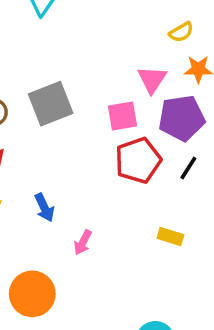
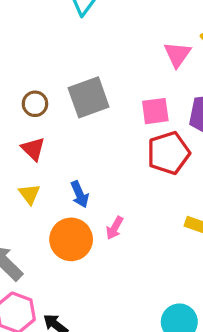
pink triangle: (152, 79) -> (177, 54), moved
orange circle: (32, 294) -> (71, 239), moved

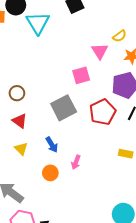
gray square: (89, 97) -> (64, 108), moved
pink square: (155, 111) -> (81, 75), moved
orange circle: (71, 239) -> (50, 173), size x0.6

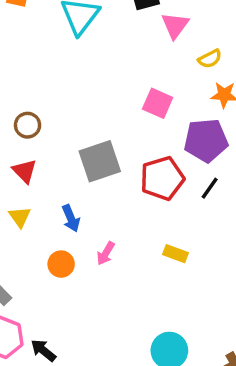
pink triangle: (100, 51) -> (175, 25), moved
pink square: (81, 75) -> (158, 103), moved, turned 30
yellow rectangle: (126, 154) -> (175, 254), moved

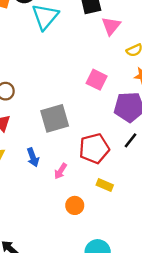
red pentagon: (162, 178) -> (94, 149), moved
pink arrow: (106, 253) -> (60, 171), moved
orange circle: (61, 264) -> (75, 205), moved

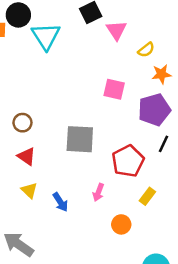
gray square: (55, 118) -> (80, 139), turned 32
blue arrow: (33, 157) -> (60, 202), moved
yellow rectangle: (105, 185) -> (147, 196), turned -63

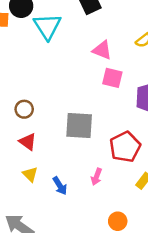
pink triangle: (116, 30) -> (102, 50), moved, turned -35
orange circle: (121, 224) -> (118, 221), moved

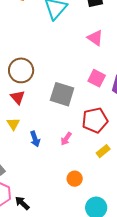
pink square: (112, 78) -> (97, 78), moved
brown circle: (24, 109) -> (21, 70), size x1.6

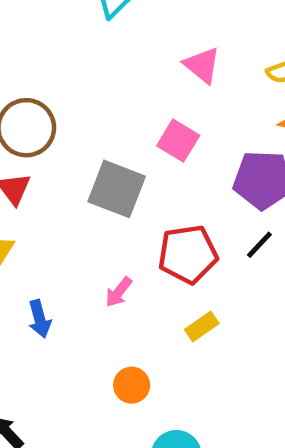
pink square: (97, 78) -> (178, 141), moved
blue arrow: (35, 139) -> (40, 319), moved

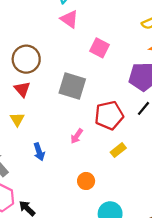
pink triangle: (202, 65) -> (69, 19), moved
pink square: (178, 141) -> (100, 48), moved

